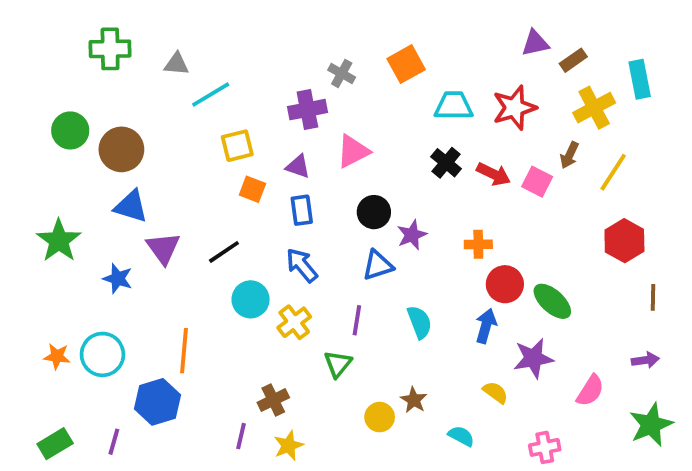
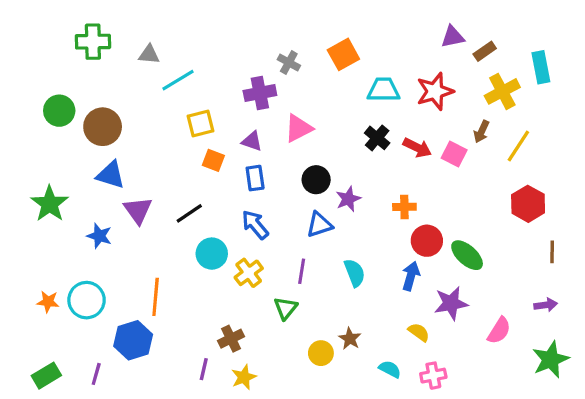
pink cross: (545, 447) -> (433, 376), moved

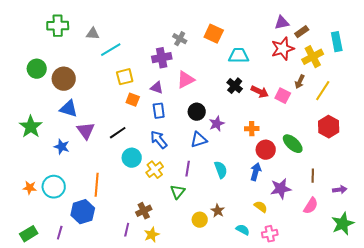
orange square: (343, 54) -> (214, 34), turned -36
red star: (435, 91) -> (283, 49), moved
brown line: (552, 252) -> (313, 176), moved
green ellipse: (467, 255) -> (293, 144), moved

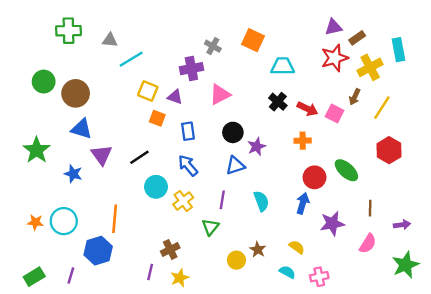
yellow square: (125, 77) -> (148, 91), turned 36
purple triangle: (157, 88) -> (175, 97), moved
orange cross: (252, 129) -> (303, 141), moved
yellow semicircle: (261, 207) -> (297, 247), moved

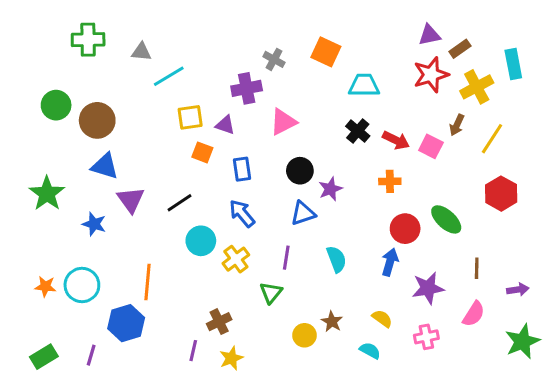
yellow square: (148, 91) -> (190, 117), turned -30
pink cross: (319, 277) -> (426, 337), moved

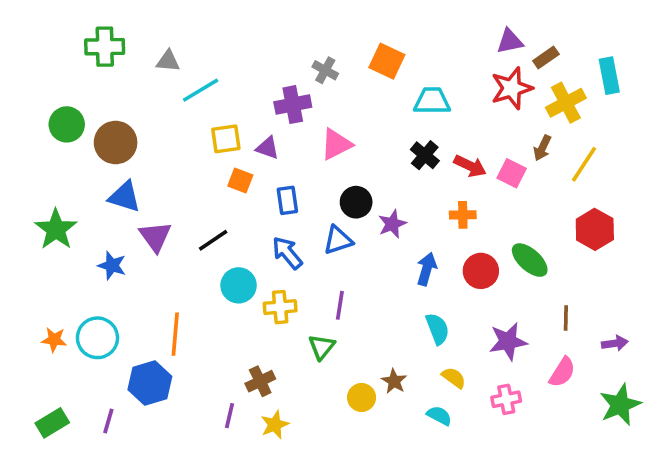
blue triangle: (303, 213) -> (338, 240), moved
yellow cross: (236, 259) -> (280, 307), turned 32
cyan semicircle: (336, 259) -> (437, 329), moved
blue arrow: (390, 262) -> (427, 269), moved

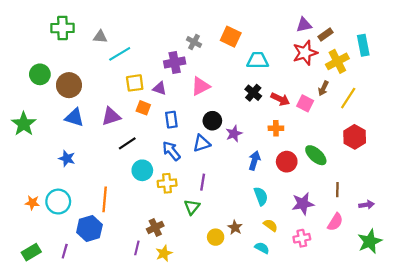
green star: (56, 229) -> (24, 124), moved
purple triangle: (155, 237) -> (111, 116), moved, turned 48

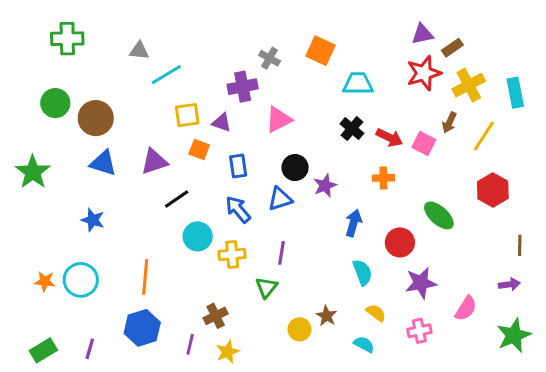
green cross: (63, 28) -> (67, 39), moved
cyan rectangle: (363, 45) -> (515, 93), moved
red circle: (287, 162) -> (400, 242), moved
brown line: (337, 190) -> (520, 245), moved
blue hexagon: (89, 228) -> (142, 328), moved

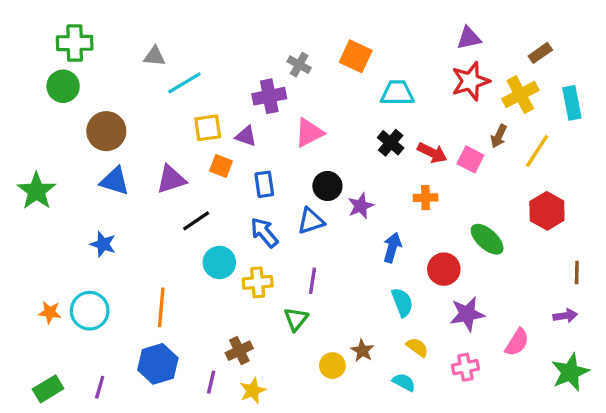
brown rectangle: (452, 48) -> (540, 53), moved
green circle: (55, 103) -> (63, 86), moved

